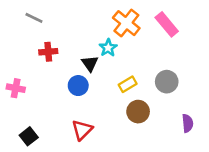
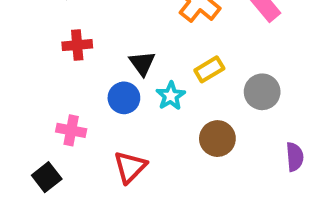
cyan star: (108, 48) -> (171, 96), moved
yellow rectangle: (128, 84) -> (209, 69), moved
pink cross: (16, 88) -> (71, 130), moved

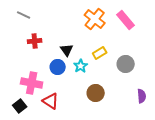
pink cross: (71, 130) -> (32, 83), size x1.5
brown circle: (217, 139) -> (96, 93), moved
red triangle: (130, 167) -> (51, 101), moved, turned -42

